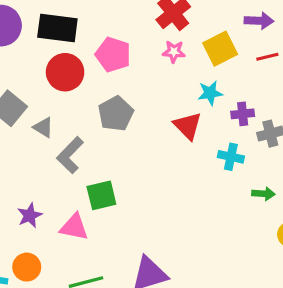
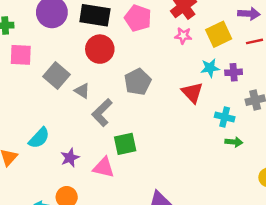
pink pentagon: (113, 55) -> (138, 18), moved
purple cross: (243, 114) -> (234, 72), moved
green arrow: (263, 194) -> (234, 142), moved

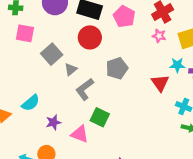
gray triangle: (82, 91) -> (71, 69), turned 40
green square: (125, 144) -> (100, 117), turned 30

